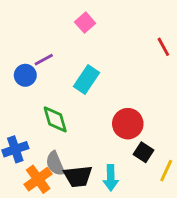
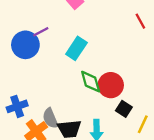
blue circle: (25, 75) -> (25, 45), size x1.5
green diamond: (55, 119) -> (91, 82), moved

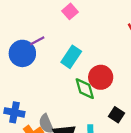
red circle: (111, 85) -> (101, 77), moved
blue cross: (17, 106) -> (14, 112), turned 30

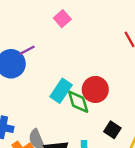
cyan rectangle: (71, 57) -> (61, 91), moved

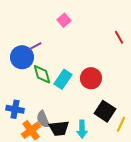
green diamond: (78, 102) -> (42, 74), moved
black square: (112, 130) -> (105, 111), size x1.5

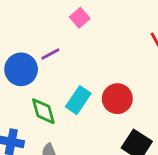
purple line: (35, 46) -> (50, 54), moved
green diamond: (42, 74) -> (43, 111), moved

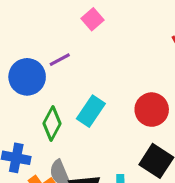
red circle: (117, 99) -> (152, 110), moved
green diamond: (43, 111) -> (52, 124), turned 44

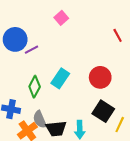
purple line: (60, 60) -> (32, 50), moved
blue circle: (27, 77) -> (15, 39), moved

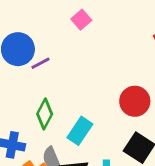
cyan rectangle: (60, 78) -> (80, 131), moved

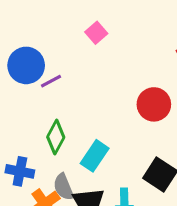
red circle: (135, 101) -> (154, 104), moved

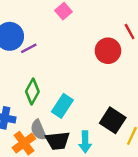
red circle: (154, 104) -> (108, 51), moved

